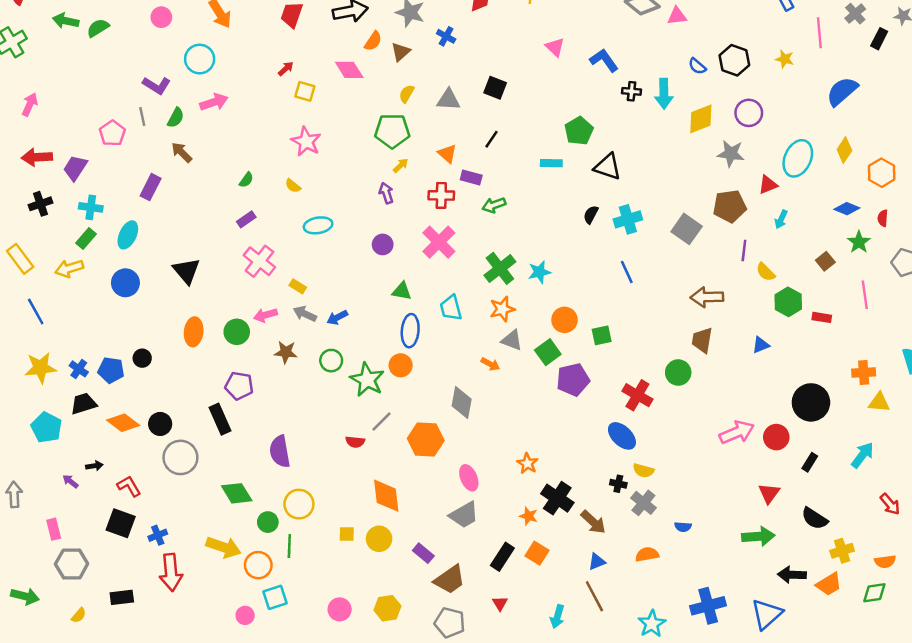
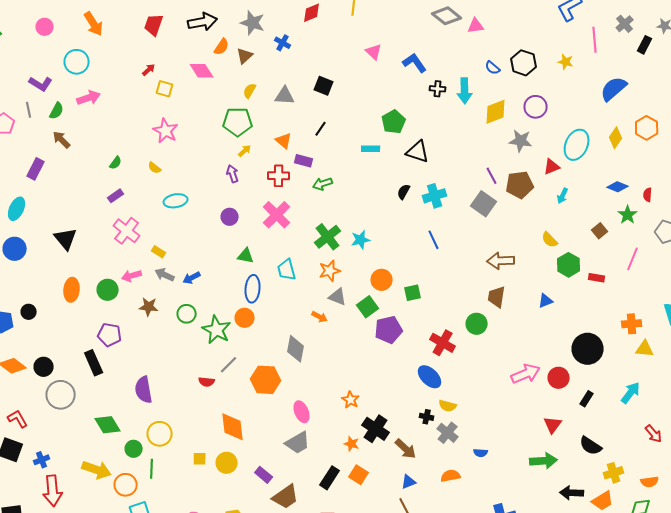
orange hexagon: (882, 173) -> (647, 128), moved
purple line: (744, 250) -> (492, 176), moved, turned -36
pink line: (865, 295) -> (633, 259), turned 30

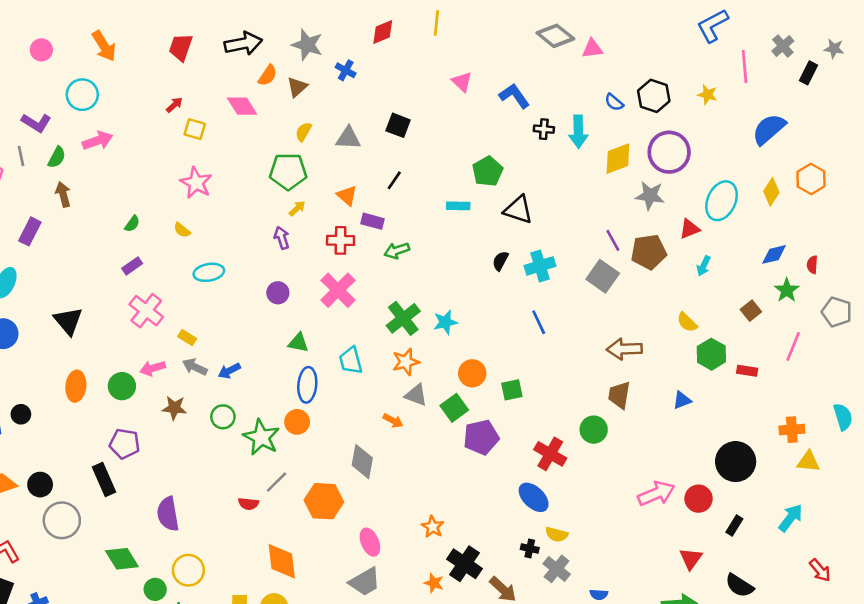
purple circle: (536, 107) -> (669, 152), size x1.4
brown arrow: (62, 140) -> (63, 194), turned 30
blue diamond: (618, 187) -> (774, 254), turned -35

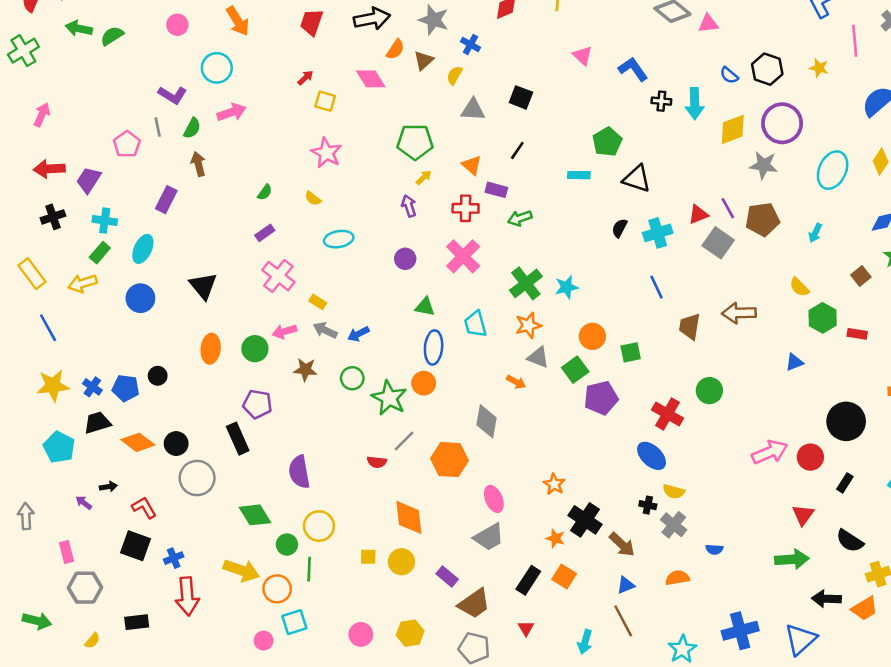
yellow semicircle: (303, 132) -> (454, 75), moved
red triangle: (690, 229) -> (698, 214), moved
brown trapezoid: (619, 395) -> (690, 327), moved

